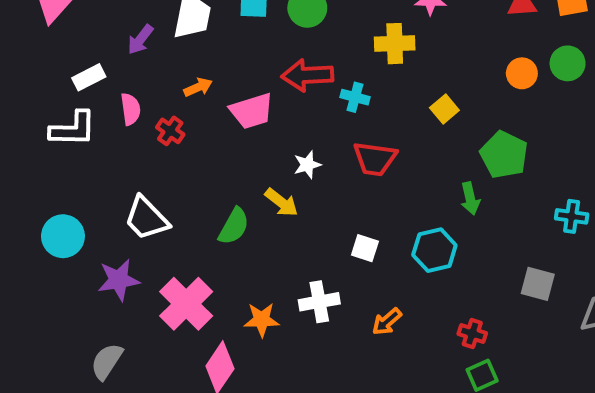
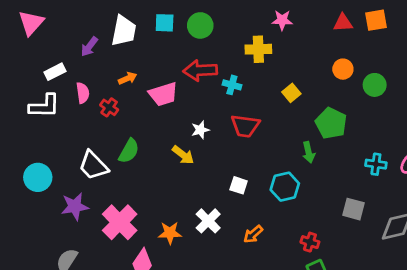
green circle: (568, 63) -> (375, 85), moved
green semicircle: (234, 226) -> (129, 151), moved
white cross: (319, 302) -> (208, 221), turned -35

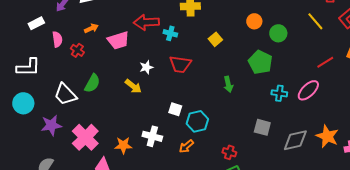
white L-shape: (44, 106) -> (28, 67), moved
green pentagon: (331, 123) -> (260, 62), moved
cyan hexagon: (285, 187) -> (197, 121), moved
white cross: (208, 221) -> (152, 136), turned -30

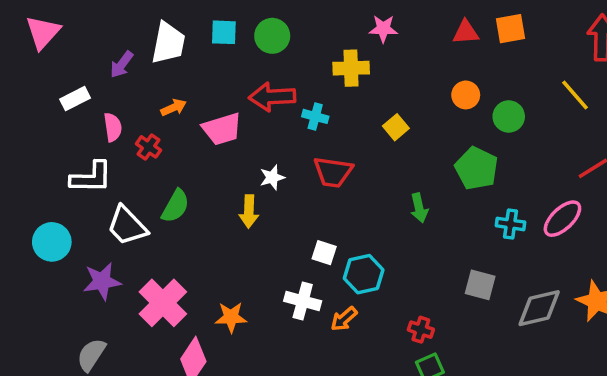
white L-shape: (28, 67) -> (91, 177), moved
yellow arrow: (133, 86) -> (249, 211), turned 54
white cross: (152, 136) -> (303, 301), moved

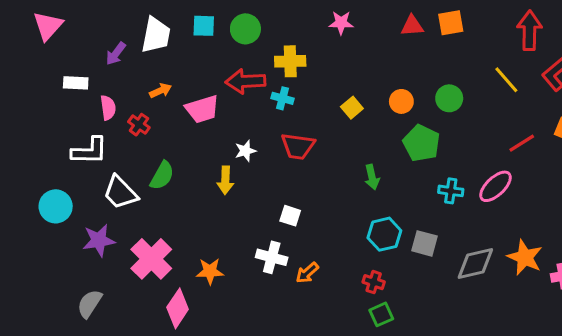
yellow cross: (351, 68) -> (290, 61), moved
orange circle: (466, 95) -> (401, 101), moved
white rectangle: (75, 99) -> (76, 83), turned 30
cyan hexagon: (364, 274) -> (384, 234), moved

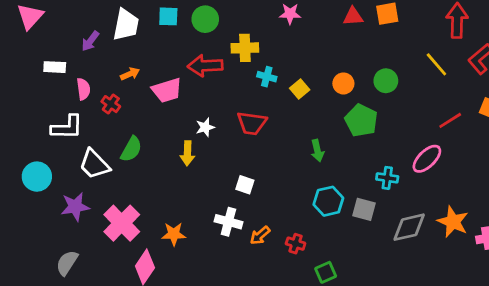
cyan cross: (282, 98) -> (267, 77), moved
cyan cross: (451, 191) -> (387, 178), moved
red cross: (374, 282) -> (296, 244), moved

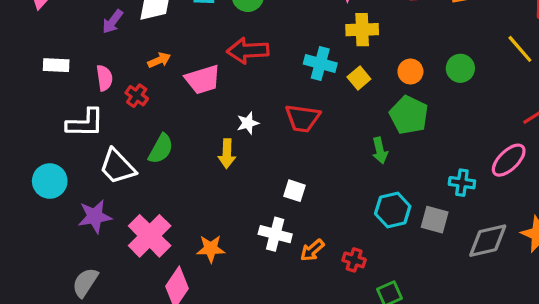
yellow cross: (245, 48) -> (362, 30), moved
white rectangle: (55, 67) -> (56, 65), moved
cyan cross: (267, 77) -> (320, 63), size x1.4
green pentagon: (361, 120) -> (409, 115), moved

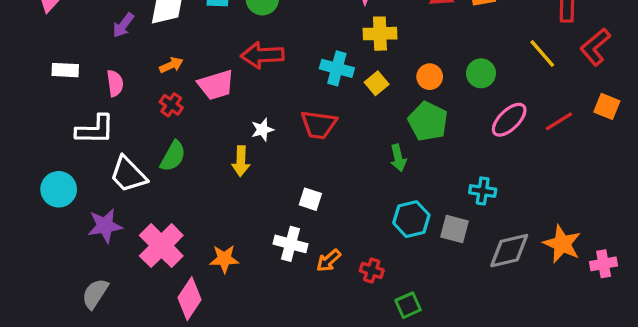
red cross: (137, 96) -> (171, 105), moved
pink ellipse: (509, 160) -> (509, 120), moved

